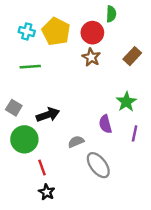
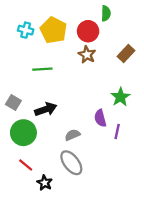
green line: (30, 67) -> (42, 69), moved
purple line: (135, 133) -> (117, 132), moved
gray ellipse: (98, 165) -> (71, 163), moved
red line: (42, 167) -> (26, 165), moved, turned -32

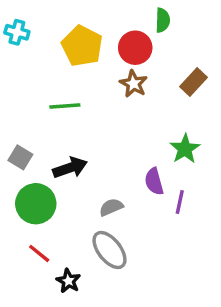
cyan cross: (26, 30) -> (17, 32), moved

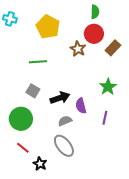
red circle: (135, 48) -> (94, 34), moved
gray square: (20, 157) -> (33, 91), moved
black arrow: (70, 168) -> (60, 98), moved
purple semicircle: (154, 181) -> (81, 106), moved

